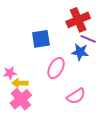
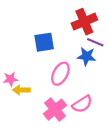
pink cross: (21, 99) -> (55, 110), moved

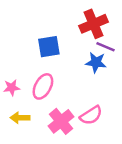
pink ellipse: (60, 74) -> (43, 86), moved
yellow arrow: (21, 90) -> (20, 118), moved

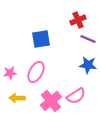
red cross: (94, 24) -> (78, 20), size x0.7
blue star: (96, 62) -> (88, 65), moved

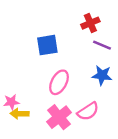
pink ellipse: (36, 72) -> (59, 82), moved
pink star: (10, 73) -> (11, 102), moved

